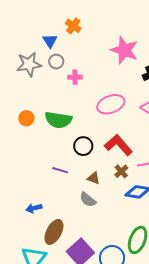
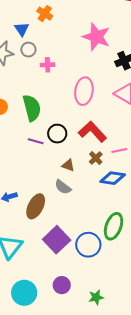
pink ellipse: (111, 104) -> (84, 91), turned -60
green semicircle: (58, 120) -> (32, 108), turned -112
purple line: (60, 170) -> (36, 141), moved
brown ellipse: (54, 232) -> (36, 206), moved

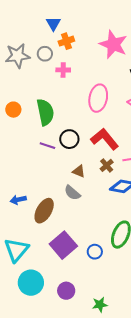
orange cross: (45, 14) -> (66, 41), moved, turned 35
blue triangle: (22, 29) -> (53, 24), moved
blue circle: (88, 245) -> (95, 252), size x0.6
cyan circle: (24, 293) -> (31, 283), moved

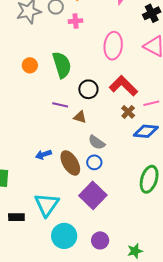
purple line: (47, 146) -> (60, 105), moved
brown triangle: (79, 171) -> (80, 117), moved
brown ellipse: (44, 211) -> (70, 163), turned -55
blue circle: (95, 252) -> (94, 162), moved

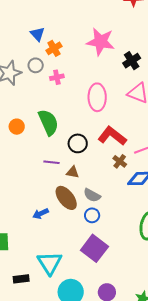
brown ellipse: (70, 163) -> (66, 198), moved

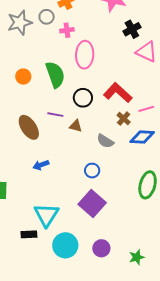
black cross: (132, 61) -> (132, 29), moved
pink ellipse: (97, 97) -> (85, 55), moved
gray semicircle: (92, 195) -> (105, 141), moved
brown ellipse: (66, 198) -> (29, 127), moved
black rectangle: (21, 279) -> (29, 234), moved

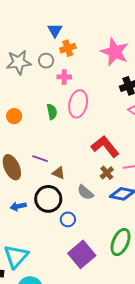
green semicircle: (55, 75) -> (52, 112), moved, size x0.6
black circle: (83, 98) -> (48, 199), moved, size x1.4
purple square: (92, 204) -> (82, 254), moved

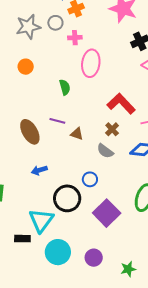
green semicircle: (52, 112) -> (65, 87), moved
orange circle: (14, 116) -> (26, 67), moved
brown cross: (107, 173) -> (112, 129), moved
black circle: (48, 199) -> (67, 198), moved

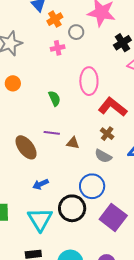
gray circle: (55, 23) -> (76, 32), moved
pink ellipse: (91, 63) -> (89, 81), moved
blue circle: (90, 179) -> (92, 186), size x1.6
cyan triangle: (41, 220) -> (40, 219), moved

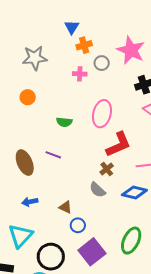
green semicircle: (54, 98) -> (64, 122), turned 105
red L-shape: (113, 107) -> (119, 145), turned 104
brown triangle: (73, 143) -> (65, 207), moved
blue circle: (92, 186) -> (78, 225), moved, size x0.6
black circle: (72, 208) -> (51, 257), moved

